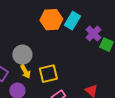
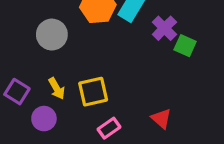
gray circle: (22, 55) -> (52, 35), moved

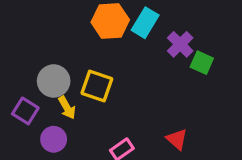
gray circle: (52, 35) -> (54, 81), moved
yellow square: (93, 92) -> (97, 86), moved, turned 32

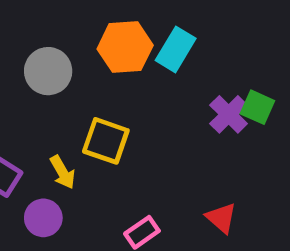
purple cross: (180, 44) -> (229, 114), moved
gray circle: (54, 81) -> (48, 71), moved

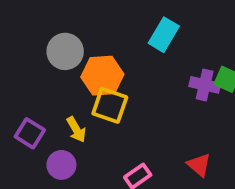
orange hexagon: (125, 47) -> (102, 76), moved
purple cross: (229, 114) -> (205, 85), turned -32

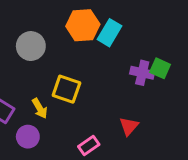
orange hexagon: (102, 76) -> (83, 25), moved
red triangle: (199, 165) -> (129, 126), moved, turned 30

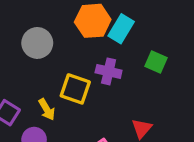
green square: (160, 68) -> (156, 62), moved
purple cross: (142, 73) -> (109, 71), moved

